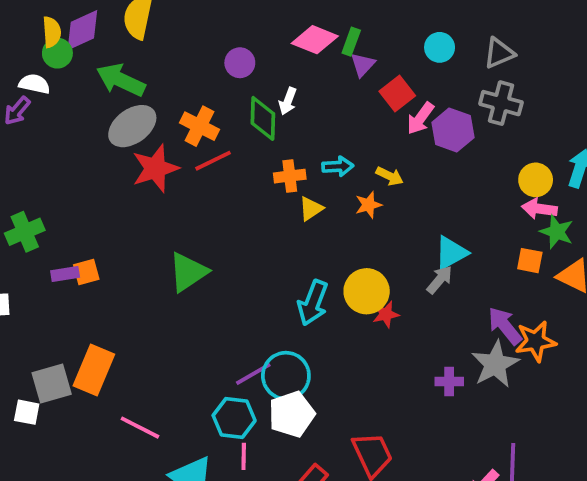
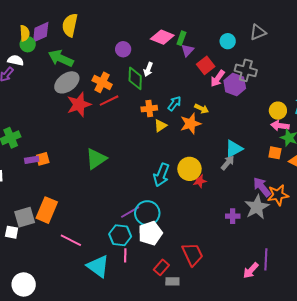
gray triangle: (499, 53) -> (258, 32), moved
gray cross: (501, 103) -> (246, 70), moved
cyan arrow: (338, 166) -> (174, 104), turned -49
orange star: (368, 205) -> (190, 124), size x1.5

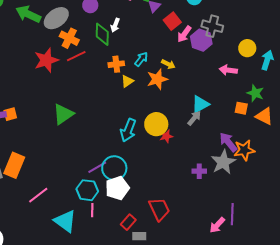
gray ellipse: (67, 82) -> (56, 18), moved
yellow circle: (278, 111) -> (247, 48), moved
pink arrow: (280, 126) -> (228, 70), moved
pink line: (71, 240) -> (38, 195), turned -65

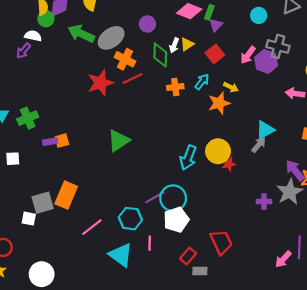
red square: (172, 21) -> (215, 54), moved
yellow triangle: (127, 81) -> (187, 44), moved
cyan hexagon: (87, 190) -> (130, 219), moved

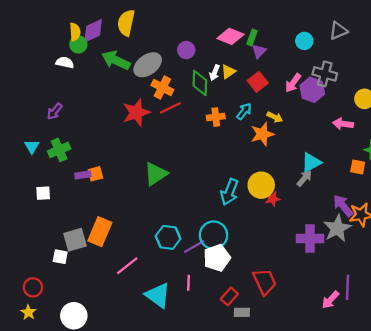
purple arrow: (23, 51) -> (55, 111), moved
purple line: (155, 197) -> (194, 246), moved
purple cross: (264, 201) -> (310, 239), size x1.6
cyan hexagon: (130, 219) -> (168, 237), moved

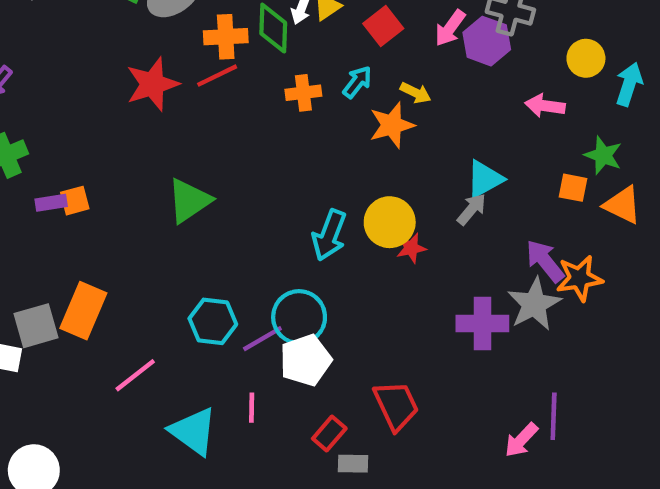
orange cross: (162, 88) -> (226, 37), moved, turned -30

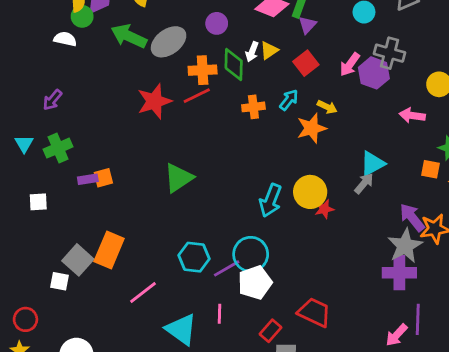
purple cross: (482, 324) -> (399, 273), moved
gray square: (36, 326) -> (78, 260), turned -32
red trapezoid: (396, 405) -> (314, 312), turned -40

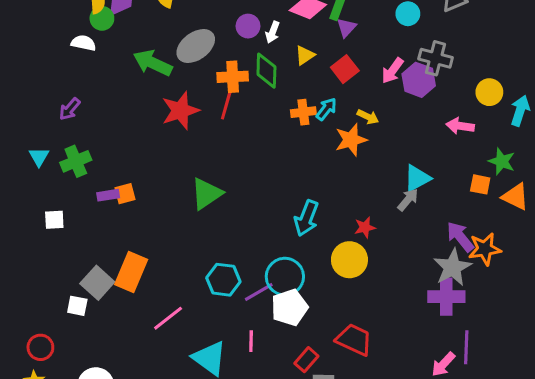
green arrow: (129, 36) -> (153, 63), moved
white arrow: (252, 52) -> (273, 32), moved
red line: (197, 96) -> (226, 104), turned -48
orange cross: (253, 107) -> (303, 112), moved
yellow circle: (310, 192) -> (349, 260), moved

